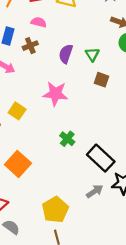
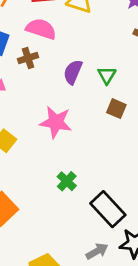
pink semicircle: (39, 22) -> (41, 29), size x1.5

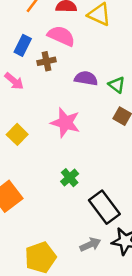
purple semicircle: (73, 72) -> (86, 78), turned 70
green triangle: (107, 75) -> (117, 85), turned -30

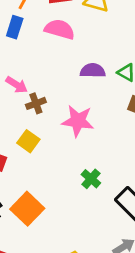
blue rectangle: (23, 45) -> (15, 27), moved
brown cross: (46, 61) -> (36, 103), moved

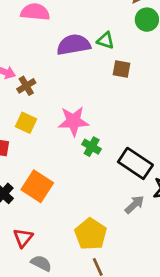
purple semicircle: (93, 71) -> (74, 45), size x1.4
pink star: (78, 121) -> (73, 121), moved

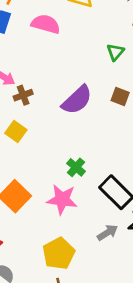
green triangle: (106, 40) -> (115, 52), moved, turned 42
purple semicircle: (74, 45) -> (77, 100), moved, turned 136
pink star: (73, 121) -> (62, 200), moved

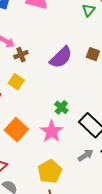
green triangle: (115, 52) -> (89, 10), moved
pink star: (62, 200) -> (52, 131), turned 30

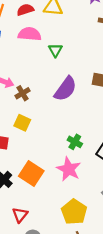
green triangle: (89, 10) -> (55, 50), moved

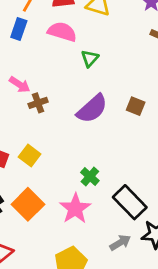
yellow square: (22, 123) -> (30, 155), moved

